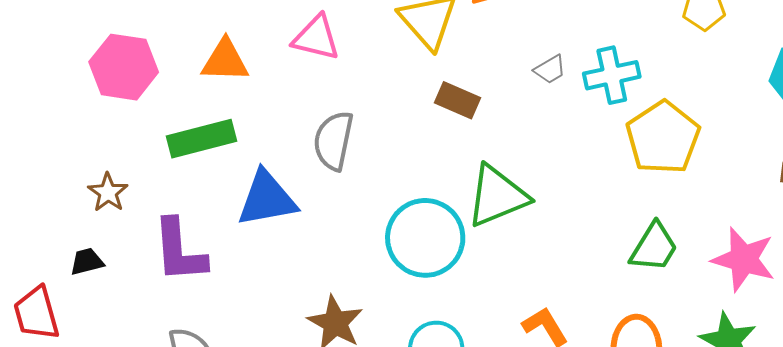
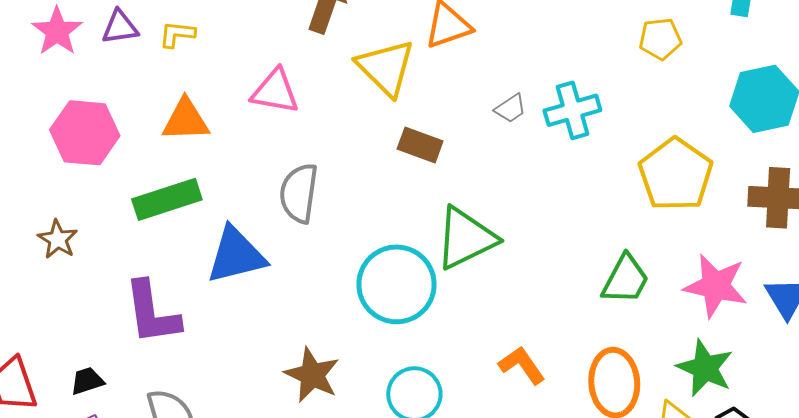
yellow pentagon: (663, 138) -> (676, 175), moved
brown star: (108, 192) -> (58, 239), moved
black trapezoid: (87, 262) -> (87, 381), moved

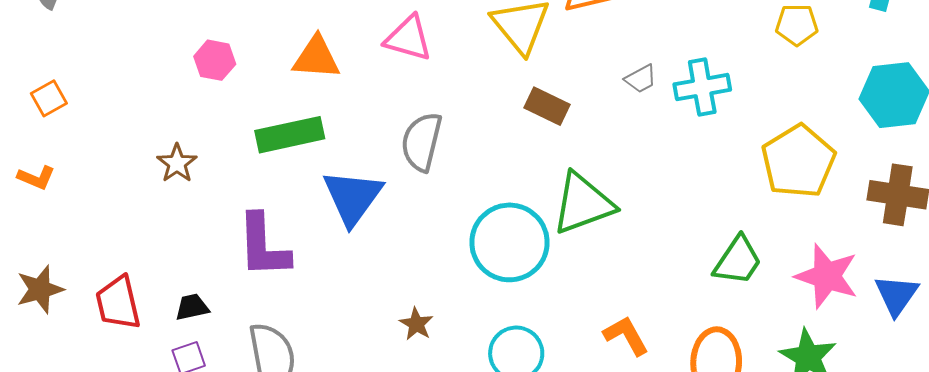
pink hexagon: (85, 133) -> (215, 60), size x0.6
blue triangle: (236, 255) -> (353, 197), turned -46
brown star: (312, 375) -> (416, 324), size x0.6

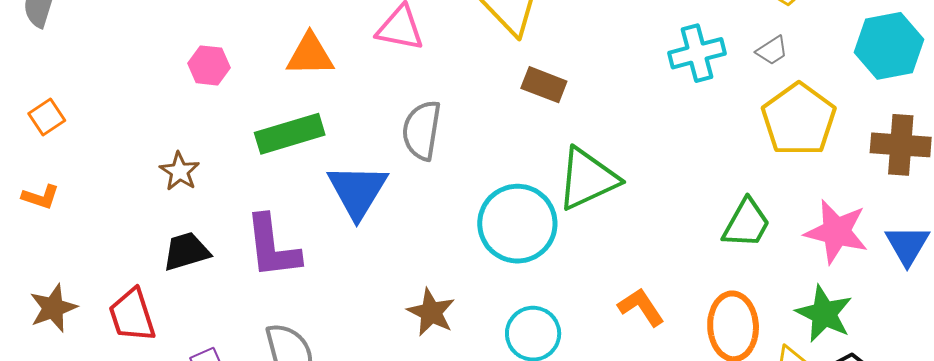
gray trapezoid: (641, 79) -> (772, 50), moved
black trapezoid: (192, 307) -> (186, 251), moved, size x1.4
brown star: (416, 324) -> (431, 312), size x1.4

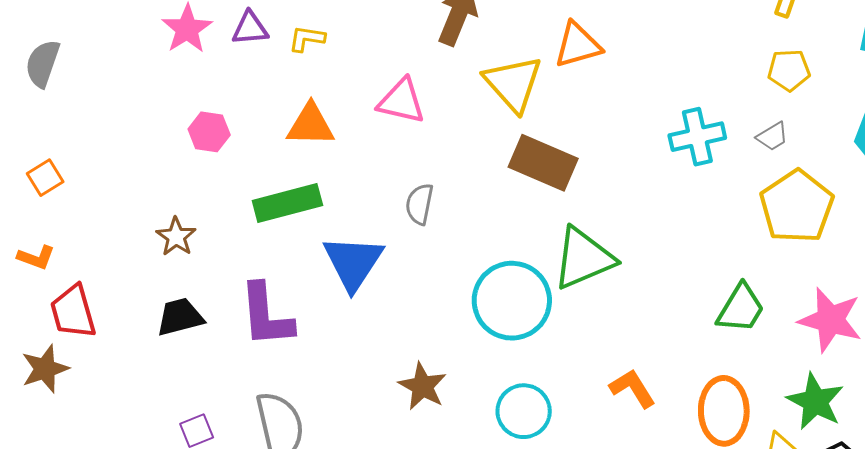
brown rectangle: (544, 85) -> (543, 163), size x1.5
gray semicircle: (422, 130) -> (419, 204), size x0.7
red trapezoid: (132, 315) -> (73, 312), moved

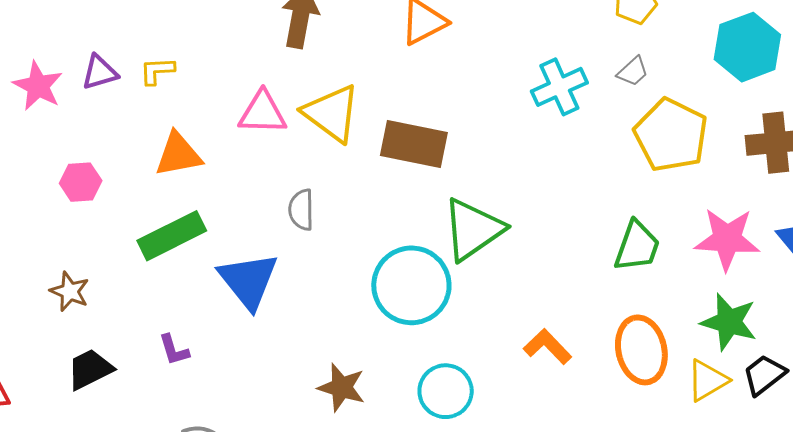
yellow triangle: (513, 84) -> (332, 113), moved
purple L-shape: (266, 315) -> (174, 350), size x0.5

